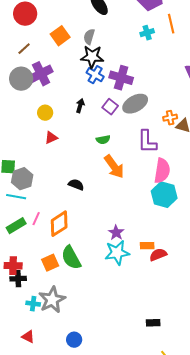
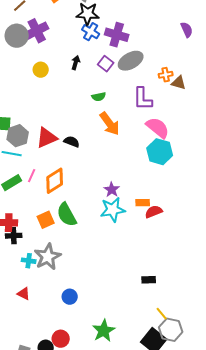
red triangle: (51, 138) -> (47, 138), moved, size x1.6
pink semicircle: (162, 171) -> (158, 128), turned -60

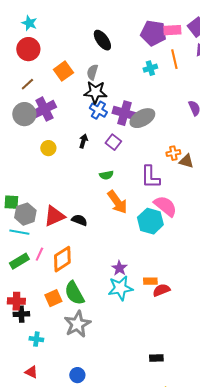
gray ellipse: (131, 61) -> (142, 118), moved
cyan hexagon: (160, 152) -> (150, 221), moved
gray star: (48, 257) -> (77, 324), moved

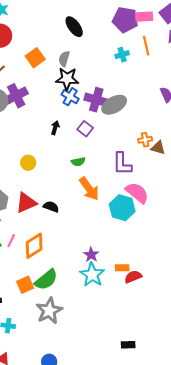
yellow circle: (48, 148) -> (28, 163), moved
cyan star: (120, 288) -> (92, 275), turned -30
green semicircle: (74, 293) -> (46, 280), turned -100

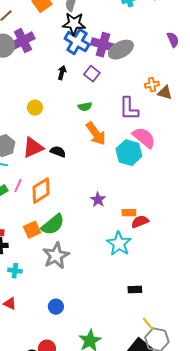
blue cross: (70, 97) -> (77, 42), size x1.4
cyan star: (92, 275) -> (119, 244), moved

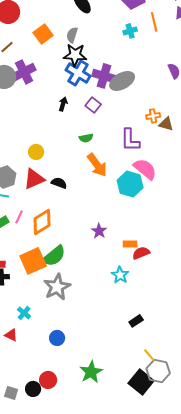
yellow circle: (35, 108) -> (36, 152), moved
orange square: (32, 230) -> (33, 261), size x1.5
cyan star: (119, 244) -> (120, 275), size x0.7
cyan cross: (15, 271) -> (24, 313), moved, turned 32
black rectangle: (135, 290) -> (136, 321), turned -32

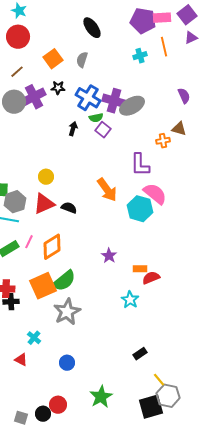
black star: (75, 55) -> (58, 88), moved, size x0.6
brown triangle: (166, 124) -> (179, 129), moved
green semicircle: (86, 138) -> (96, 118), moved
black rectangle: (136, 321) -> (140, 354), moved
black square: (141, 382) -> (151, 407), turned 35

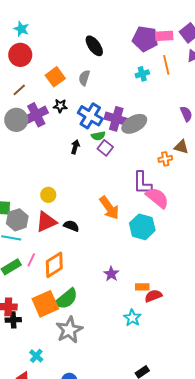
pink semicircle: (155, 194) -> (157, 198), moved

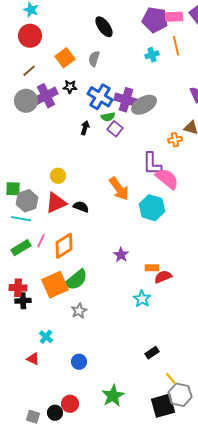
gray star: (69, 330) -> (79, 311), size x0.6

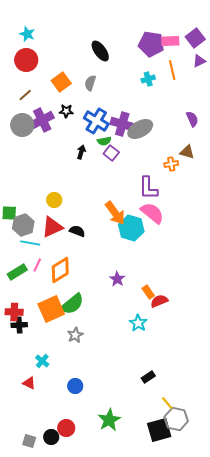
pink semicircle: (167, 179) -> (152, 213), moved
cyan hexagon: (152, 208) -> (131, 228), moved
cyan line: (21, 219) -> (30, 243), moved
orange rectangle: (152, 268) -> (148, 292), turned 56

